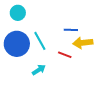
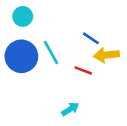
blue line: (71, 30) -> (91, 38), turned 32
cyan arrow: (39, 70) -> (70, 109), moved

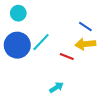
blue line: (91, 38) -> (85, 27), moved
cyan line: (51, 52) -> (41, 42), turned 72

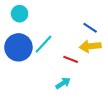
cyan arrow: (56, 87) -> (63, 83), moved

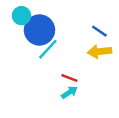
blue circle: (18, 47) -> (39, 30), moved
red line: (71, 59) -> (69, 78), moved

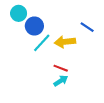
blue circle: (39, 30) -> (34, 26), size x0.7
yellow arrow: (99, 52) -> (65, 42), moved

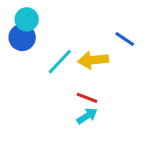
blue circle: (34, 26) -> (22, 37), moved

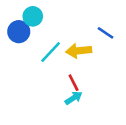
cyan circle: (27, 19) -> (33, 16), moved
red line: (87, 98) -> (74, 83), turned 42

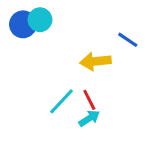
blue circle: (19, 32) -> (23, 24), moved
cyan line: (51, 52) -> (62, 101), moved

